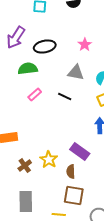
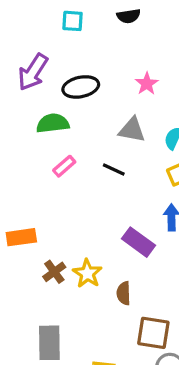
purple rectangle: (80, 152) -> (139, 242), moved
brown cross: (25, 166) -> (54, 272), moved
brown square: (74, 196) -> (153, 333), moved

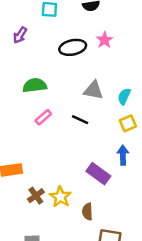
purple arrow: (33, 72) -> (20, 35), moved, size x0.6
pink star: (147, 84) -> (105, 40), moved
black ellipse: (81, 87) -> (73, 47), moved

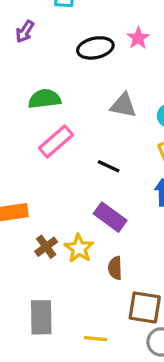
pink rectangle: (43, 117) -> (56, 142), size x1.5
black line: (80, 120) -> (109, 166), moved
purple rectangle: (98, 174) -> (110, 217), moved

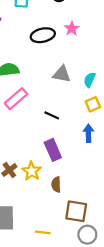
purple rectangle: (110, 217) -> (53, 150), turned 30

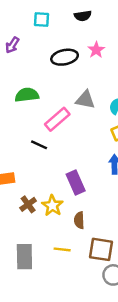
pink rectangle: (16, 99) -> (57, 119), moved
black line: (52, 115) -> (39, 145), moved
yellow line: (43, 232) -> (62, 249), moved

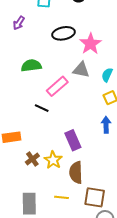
pink star: (96, 50) -> (91, 44), moved, size x1.5
brown semicircle: (79, 220) -> (76, 172), size x1.5

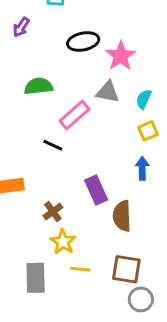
brown cross: (32, 159) -> (53, 212), moved
yellow star: (53, 160) -> (63, 242), moved
brown semicircle: (76, 172) -> (122, 216), moved

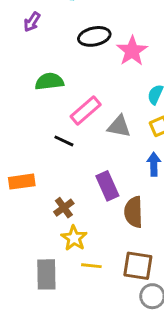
gray triangle: (108, 92) -> (119, 126), moved

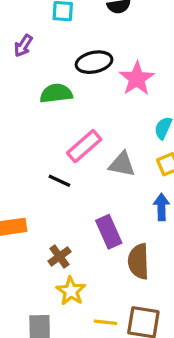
green semicircle: (49, 81) -> (56, 93), moved
yellow line: (91, 266) -> (106, 322), moved

